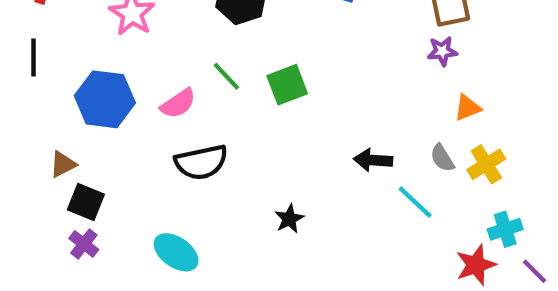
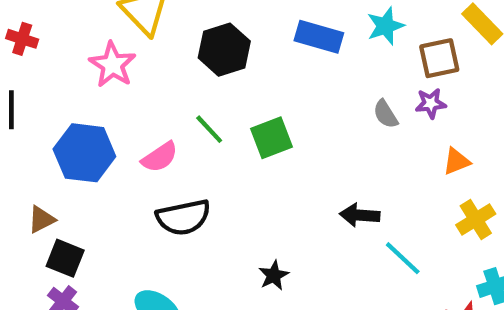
gray semicircle: (442, 158) -> (385, 114), moved

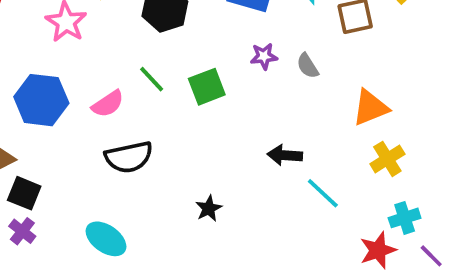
purple star: (431, 103) -> (264, 56), moved
orange triangle: (456, 161) -> (370, 108), size x1.5

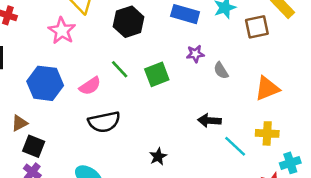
gray semicircle: (308, 66) -> (221, 71), moved
yellow cross: (387, 159) -> (267, 133), moved, turned 35

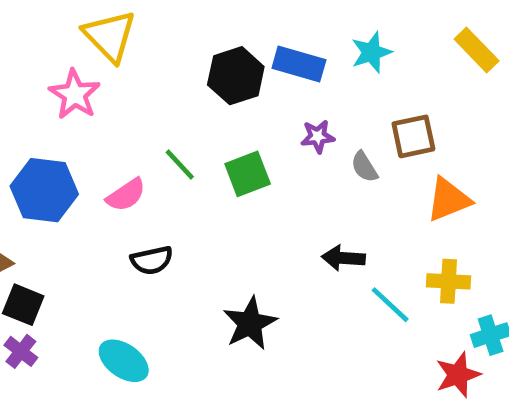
black hexagon: (129, 22) -> (236, 76), moved
brown square: (257, 27) -> (413, 136), moved
black semicircle: (104, 122) -> (152, 260), size x0.7
black star: (158, 157) -> (250, 323), size x1.6

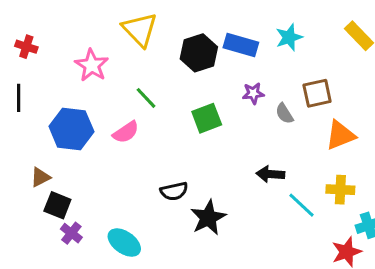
yellow triangle: (110, 36) -> (140, 30), moved
green line: (180, 164) -> (146, 98), moved
black semicircle: (152, 260) -> (174, 191), moved
purple cross: (21, 351) -> (71, 233), moved

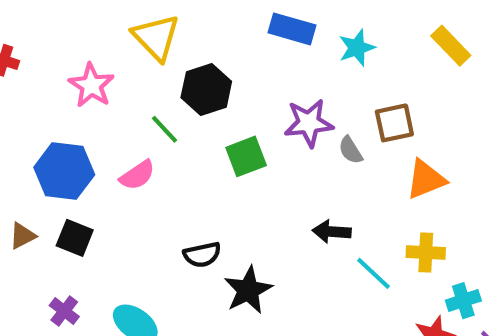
blue rectangle: (241, 45) -> (292, 29), moved
black hexagon: (199, 53) -> (206, 90), moved
purple star: (253, 93) -> (309, 123), size x1.6
black square: (57, 205) -> (75, 238), moved

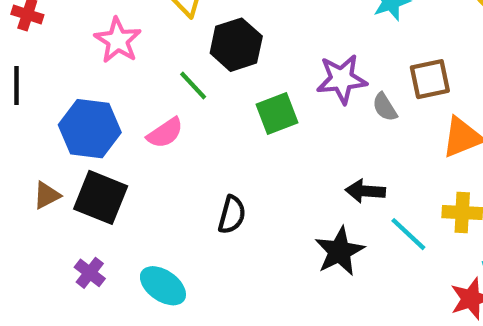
black square: (75, 238) -> (101, 197), size x1.4
black semicircle: (202, 255) -> (232, 215), turned -63
black star: (248, 290) -> (339, 251), moved

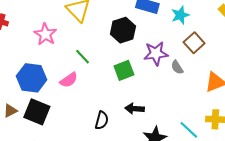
black hexagon: (236, 45) -> (123, 30), moved
brown square: (430, 79) -> (194, 43), moved, turned -30
black arrow: (365, 191) -> (135, 109), moved

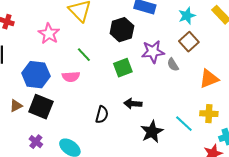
cyan star: (180, 15) -> (187, 16), moved
pink semicircle: (69, 80) -> (71, 77), turned 30

